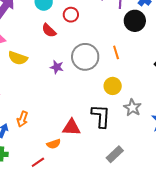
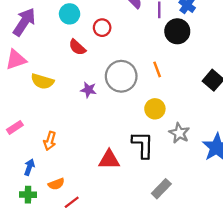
orange arrow: (22, 119) -> (50, 141), moved
orange semicircle: (54, 144) -> (56, 184), moved

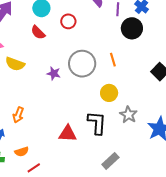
red semicircle: (77, 47) -> (38, 32), moved

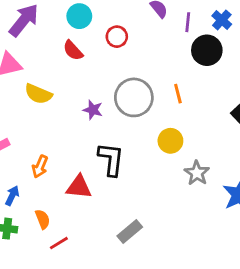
black L-shape: (97, 123) -> (111, 159), moved
red triangle: (68, 134) -> (79, 187), moved
orange semicircle: (22, 152) -> (43, 219), turned -96
gray rectangle: (110, 161) -> (130, 231), moved

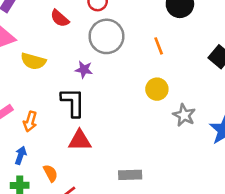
gray circle: (134, 97) -> (106, 36), moved
black L-shape: (111, 159) -> (73, 102), moved
orange arrow: (40, 167) -> (30, 121), moved
gray rectangle: (130, 231) -> (130, 175), turned 45

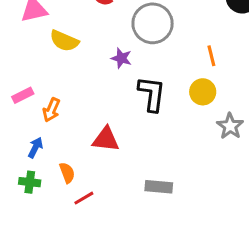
orange line: (159, 46) -> (211, 56), moved
black L-shape: (73, 102) -> (152, 94), moved

